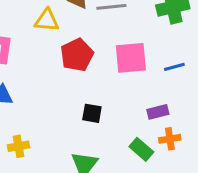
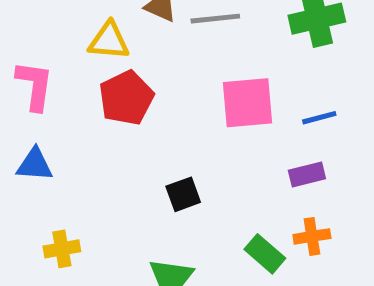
red pentagon: (77, 55) -> (126, 98), moved
purple rectangle: (158, 112) -> (307, 175), moved
black square: (92, 113) -> (183, 194), turned -30

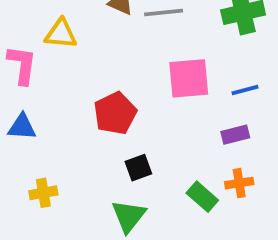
yellow triangle: (109, 41) -> (61, 34), moved
red pentagon: (126, 98) -> (115, 113), moved
black square: (183, 194) -> (138, 168), moved

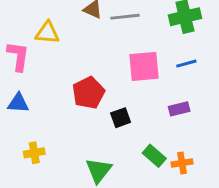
blue line: (245, 90) -> (186, 64), moved
black square: (138, 168) -> (121, 118), moved
orange cross: (239, 183) -> (182, 163), moved

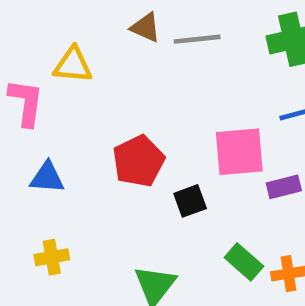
pink square: (144, 66) -> (239, 152), moved
blue triangle: (18, 103) -> (47, 177), moved

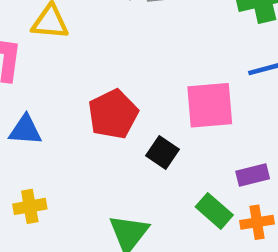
purple rectangle: (284, 187) -> (253, 175), moved
black square: (190, 201) -> (163, 152), turned -36

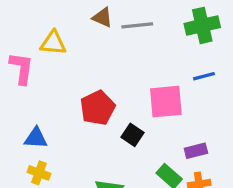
blue triangle: (25, 130) -> (36, 138), moved
yellow cross: (30, 206) -> (39, 173), turned 30

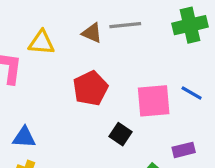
brown triangle: (102, 17) -> (92, 33), moved
blue line: (204, 76) -> (192, 93), moved, turned 45
red pentagon: (98, 108) -> (90, 88), moved

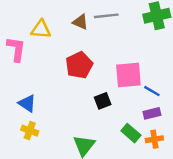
blue line: (192, 93) -> (152, 91), moved
black square: (120, 134) -> (103, 101), turned 35
blue triangle: (24, 137) -> (27, 103), turned 30

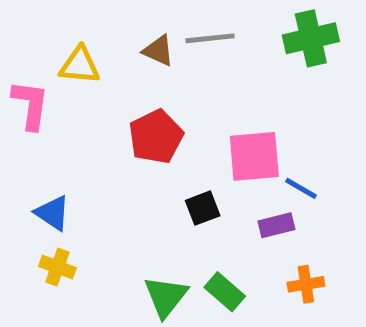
purple rectangle: (152, 113) -> (276, 225), moved
green rectangle: (131, 133) -> (225, 292), moved

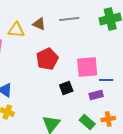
brown triangle: (158, 51) -> (39, 24), moved
blue line: (301, 188) -> (106, 80), turned -32
green rectangle: (225, 292) -> (87, 122), moved

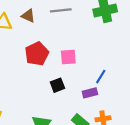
pink square: (87, 67) -> (68, 57), moved, size x0.7
blue line: (106, 80) -> (101, 77), turned -56

